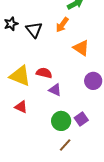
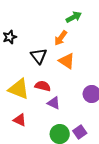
black triangle: (34, 30) -> (39, 56), moved
orange triangle: (81, 48) -> (67, 61), moved

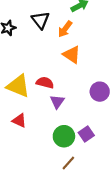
black triangle: (39, 56) -> (40, 20), moved
purple triangle: (54, 103) -> (57, 102), turned 40

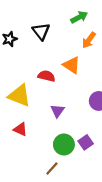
orange arrow: (65, 29) -> (89, 40), moved
red semicircle: (45, 83) -> (47, 76), moved
brown line: (68, 163) -> (52, 168), moved

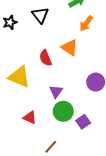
red semicircle: (47, 76) -> (45, 58), turned -126
red triangle: (20, 129) -> (30, 118), moved
green circle: (64, 145) -> (63, 111), moved

